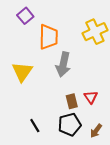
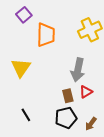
gray arrow: (63, 64) -> (78, 70), moved
red triangle: (91, 97) -> (86, 92), turned 32
black line: (35, 126) -> (26, 115), moved

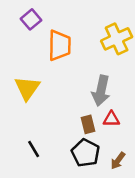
red triangle: (86, 92) -> (111, 119), turned 32
black pentagon: (66, 118) -> (85, 153), turned -30

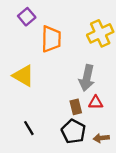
yellow triangle: (27, 88) -> (23, 76), turned -35
brown arrow: (118, 161) -> (101, 138), turned 48

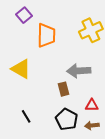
gray arrow: (87, 78) -> (79, 71), turned 75
red triangle: (96, 102) -> (92, 105), moved
brown rectangle: (76, 107) -> (64, 89), moved

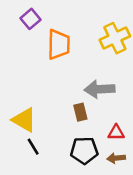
yellow triangle: (21, 69) -> (24, 120), moved
black pentagon: (67, 119) -> (84, 150), turned -30

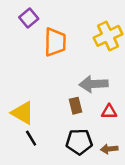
red triangle: (116, 133) -> (109, 112), moved

